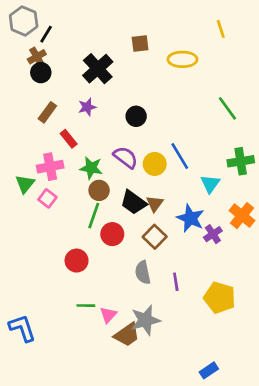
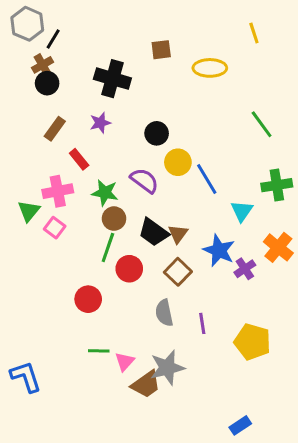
black cross: (98, 69) -> (112, 79), turned -32
yellow circle: (155, 164) -> (178, 162), moved

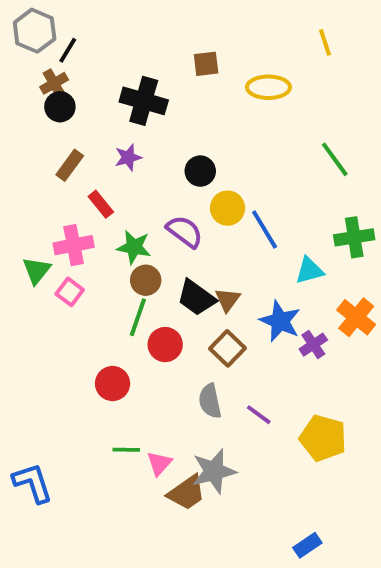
cyan triangle: (242, 211) -> (309, 270), turned 40
purple line: (202, 323) -> (259, 415), turned -45

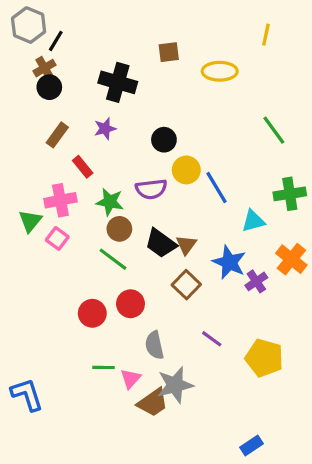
yellow line: (325, 42) -> (266, 35), turned 30
purple semicircle: (185, 231) -> (151, 189), turned 136
green line: (138, 317) -> (113, 259), turned -72
red circle: (165, 345) -> (131, 304), moved
gray semicircle: (210, 401) -> (154, 345), moved

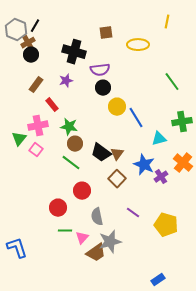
gray hexagon: (29, 25) -> (16, 30), moved
purple semicircle: (151, 189) -> (100, 70), moved
red circle: (92, 313) -> (58, 208), moved

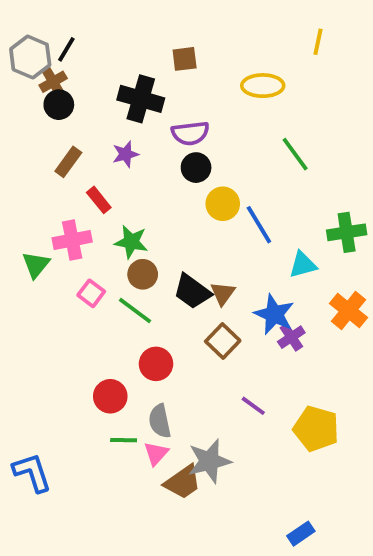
brown square: (106, 33) -> (185, 59), moved
green line: (172, 82) -> (295, 154), moved
pink square: (36, 150) -> (91, 293), moved
purple cross: (161, 177) -> (291, 337), moved
gray semicircle: (97, 217) -> (160, 421), moved

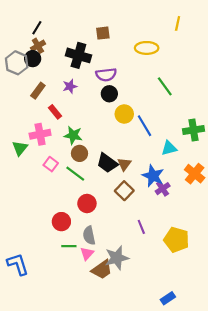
gray hexagon: (30, 57) -> (17, 63), moved
brown cross: (53, 82) -> (38, 46), moved
purple line: (253, 406) -> (141, 227), turned 32

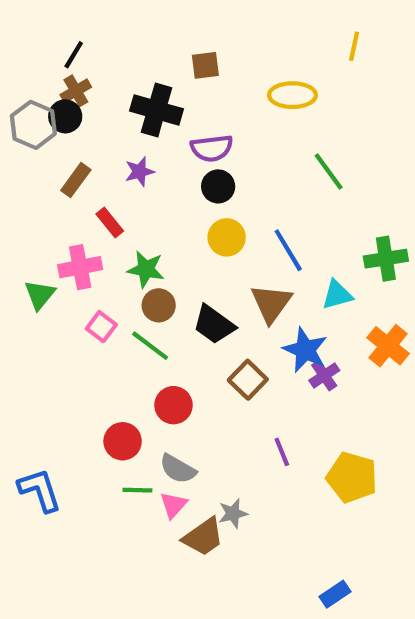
yellow circle: (124, 114) -> (227, 237), moved
brown triangle: (124, 164) -> (271, 303), moved, size x1.5
gray semicircle: (89, 235) -> (178, 469), turned -48
gray star: (117, 258) -> (233, 513), size x0.6
blue L-shape: (18, 264) -> (40, 490), moved

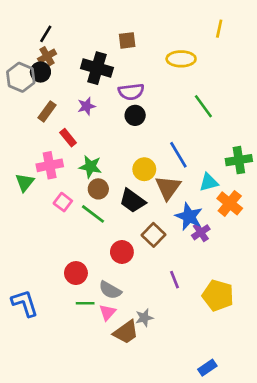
yellow circle: (227, 237) -> (144, 169), moved
orange cross: (388, 346) -> (230, 203), moved
red circle: (174, 405) -> (122, 252), moved

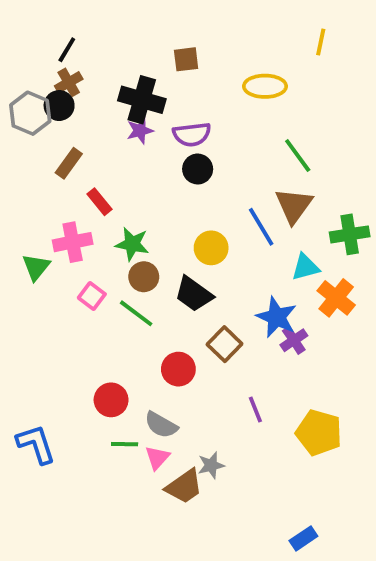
purple star: (86, 106) -> (140, 131), moved
brown triangle: (168, 188) -> (294, 206), moved

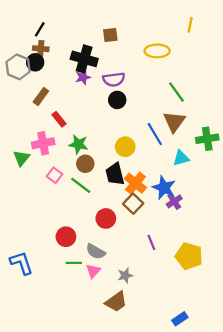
brown cross: (69, 82) -> (41, 49), turned 35
black trapezoid: (194, 294) -> (115, 174), turned 40
orange cross: (336, 298) -> (135, 183), moved
brown trapezoid: (184, 486) -> (116, 302), moved

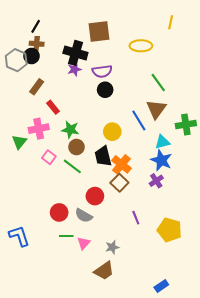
brown square: (110, 35) -> (99, 31), size x1.6
blue star: (164, 188) -> (161, 160), moved
gray semicircle: (96, 252) -> (84, 216), moved

